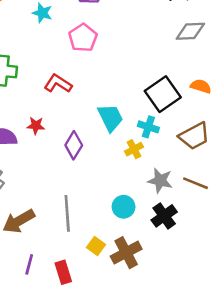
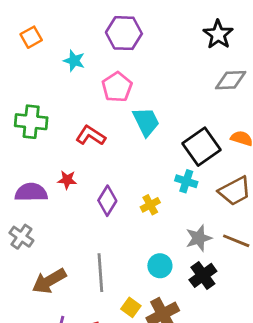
cyan trapezoid: (110, 118) -> (146, 122), moved
yellow cross: (134, 149) -> (150, 205), moved
gray star: (160, 181) -> (199, 238), turned -30

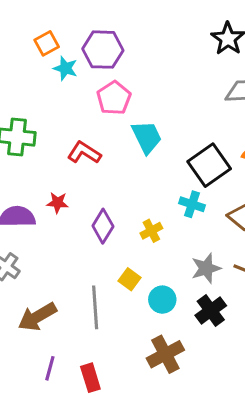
purple hexagon: (124, 33) -> (103, 50), moved
orange square: (31, 37) -> (47, 43), moved
yellow square: (131, 307) -> (129, 279), moved

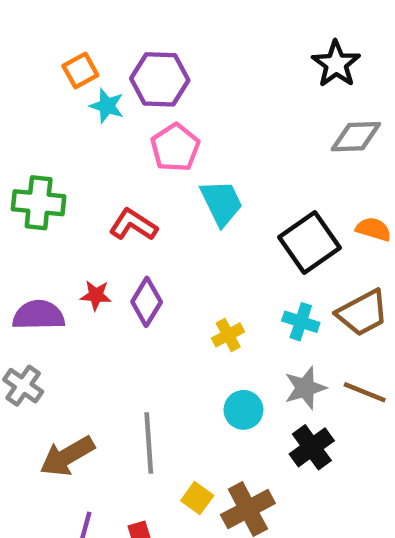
cyan cross: (192, 204) -> (301, 322), moved
purple diamond: (103, 226) -> (147, 302), moved
yellow square: (129, 279) -> (197, 498), moved
cyan circle: (162, 300) -> (243, 410), moved

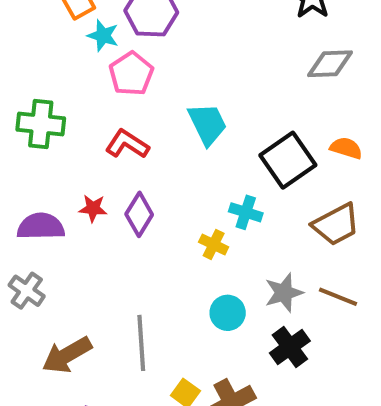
pink pentagon: (175, 148) -> (131, 74), moved
cyan cross: (301, 322) -> (246, 212), moved
yellow cross: (228, 335) -> (214, 245), turned -36

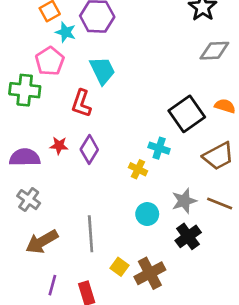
pink pentagon: (131, 74) -> (50, 61), moved
cyan trapezoid: (208, 124) -> (102, 70), moved
red L-shape: (127, 144) -> (81, 103), turned -104
gray cross: (27, 291) -> (29, 200), moved

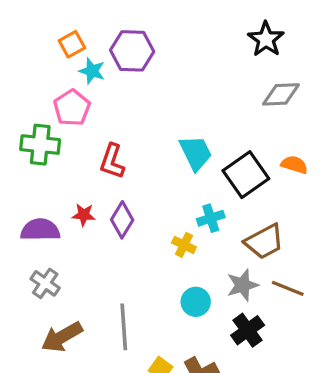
cyan trapezoid: (102, 70) -> (196, 153), moved
cyan cross: (159, 148) -> (211, 218), turned -36
brown trapezoid: (218, 156) -> (264, 242), moved

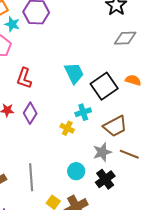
cyan circle: (196, 302) -> (76, 171), moved

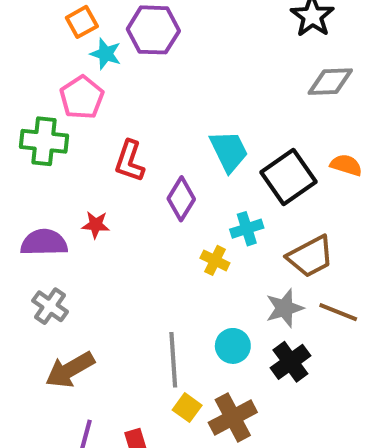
purple diamond: (30, 113) -> (181, 199), moved
gray line: (31, 177) -> (173, 360), moved

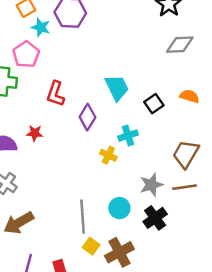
black square: (288, 177) -> (154, 104), size x0.6
brown trapezoid: (310, 256) -> (186, 154), moved, turned 148
brown line: (338, 312) -> (185, 187), turned -30

